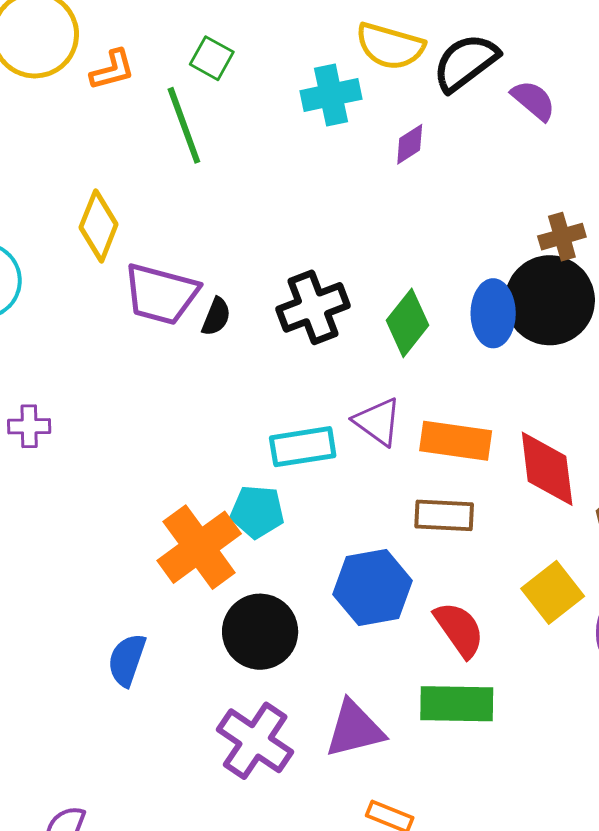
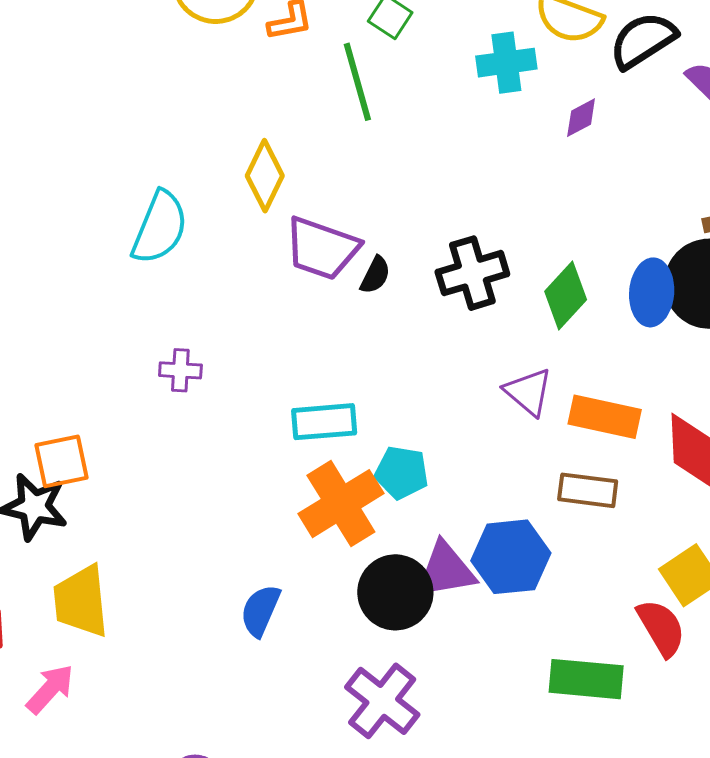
cyan rectangle: (303, 447) -> (324, 422), moved
red semicircle: (459, 629) -> (661, 628), moved
purple triangle: (354, 729) -> (446, 570), moved

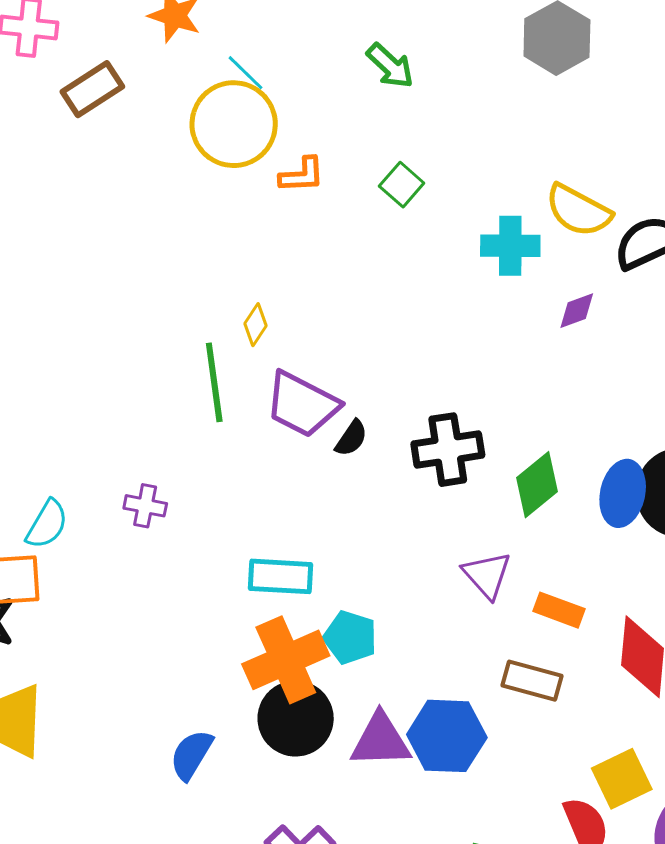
green line: (357, 82) -> (214, 382), moved
yellow diamond: (265, 176) -> (255, 325), size x0.6
cyan semicircle: (160, 228) -> (47, 524), moved, size x0.7
orange rectangle: (605, 417) -> (559, 610), size x0.7
black circle: (395, 592) -> (296, 719), moved

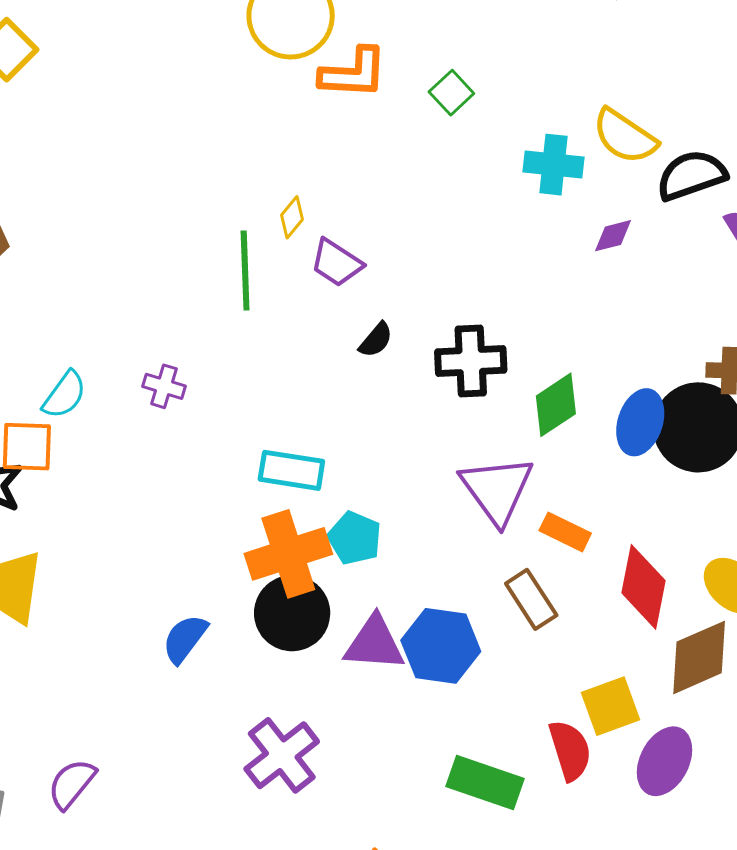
orange L-shape: (302, 175) -> (353, 73), size x1.5
purple trapezoid: (302, 404) -> (336, 263), moved, size x0.7
purple triangle: (487, 575) -> (497, 490), size x1.5
brown rectangle: (532, 681) -> (531, 599), turned 36

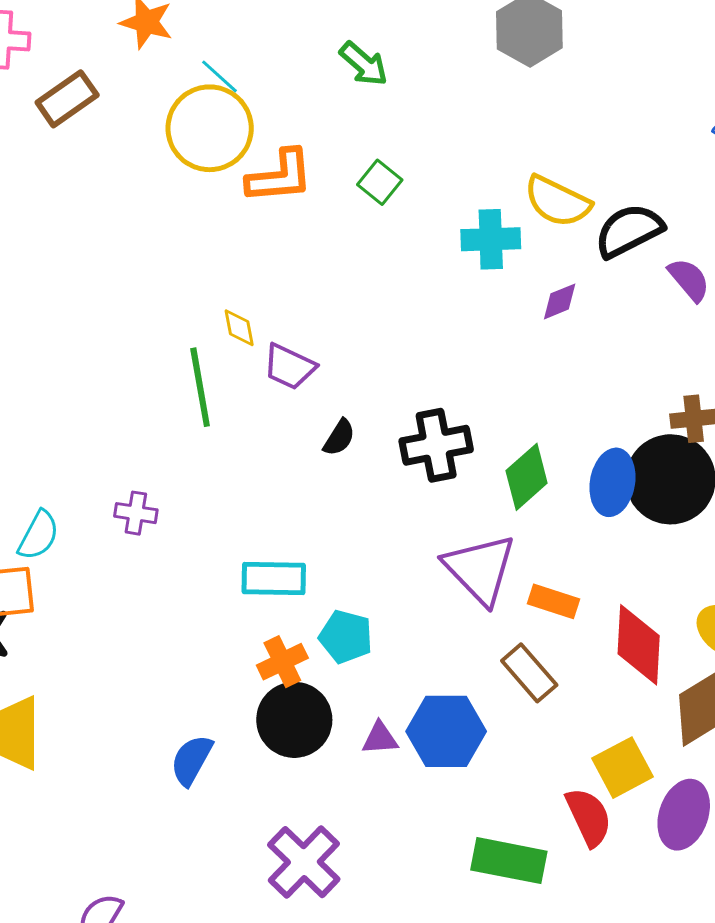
yellow diamond: (292, 217) -> (239, 328), turned -42
orange cross: (288, 554) -> (282, 662), size x0.6
purple triangle: (374, 643) -> (380, 738), size x0.6

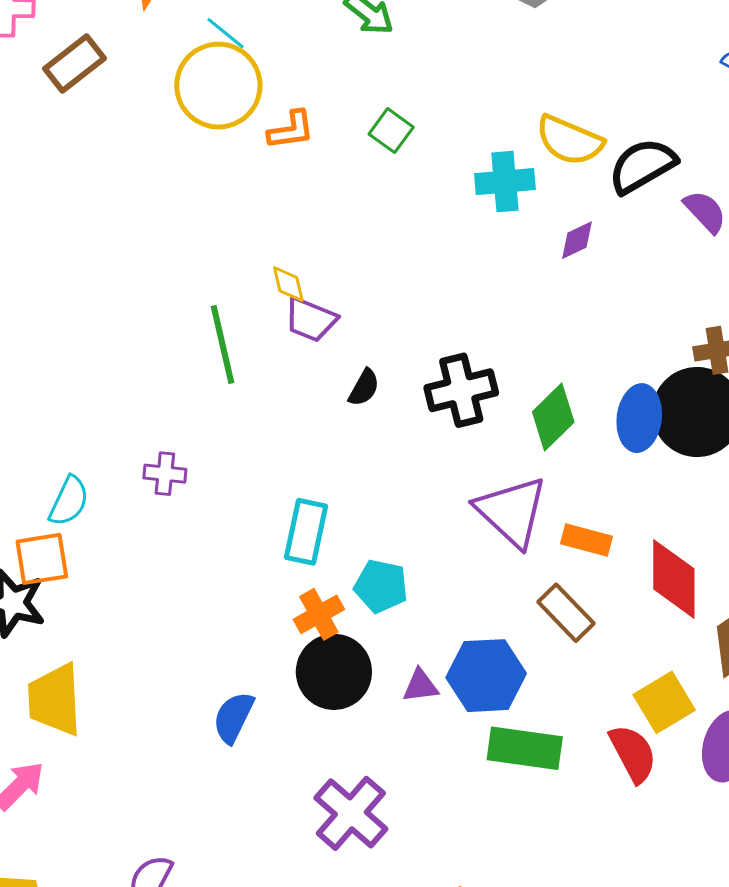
orange L-shape: (280, 176) -> (291, 130), size x0.7
yellow diamond: (239, 328) -> (288, 284), moved
cyan rectangle: (274, 578) -> (306, 532), turned -76
green rectangle: (509, 861) -> (525, 748), moved

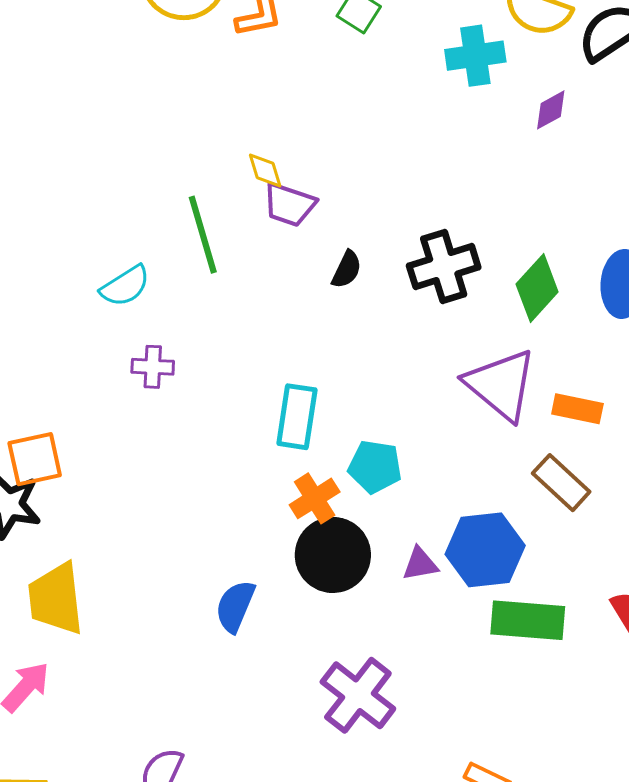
cyan semicircle: (69, 501) -> (125, 286), moved, turned 36

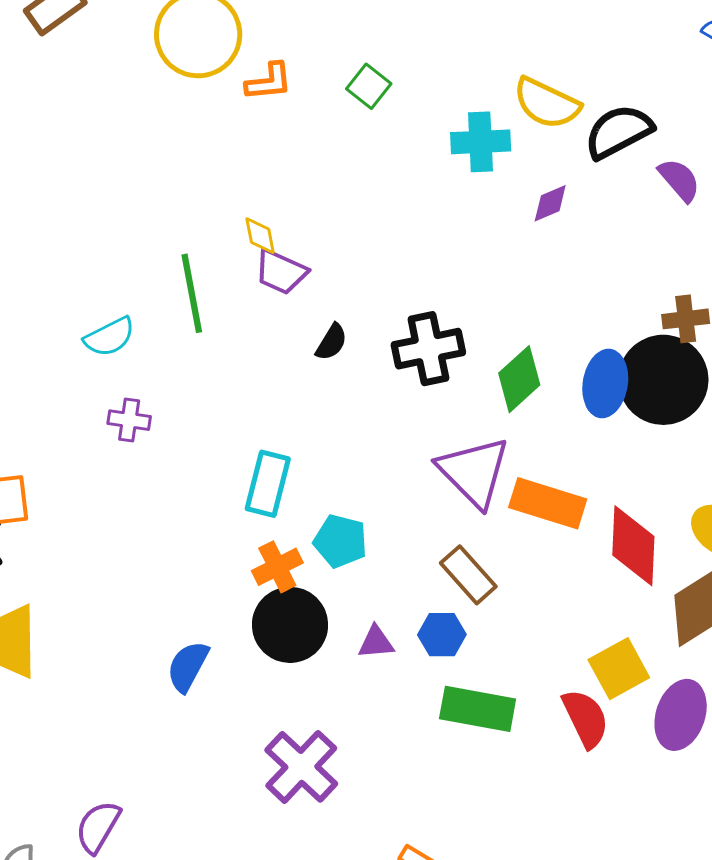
orange rectangle: (577, 409) -> (548, 503), size x1.5
brown rectangle: (561, 483) -> (468, 575), moved
blue hexagon: (485, 550) -> (442, 635), size x0.6

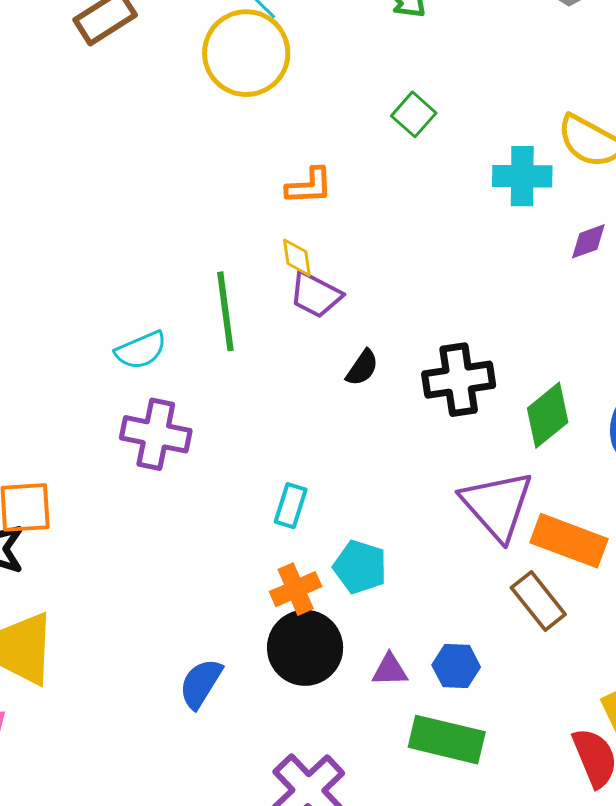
orange L-shape: (269, 82) -> (309, 186), moved
purple cross: (129, 420) -> (156, 434), size x1.6
cyan rectangle: (268, 484) -> (291, 506), size x0.7
brown rectangle: (468, 575) -> (538, 601), moved
green rectangle: (478, 709) -> (447, 740), moved

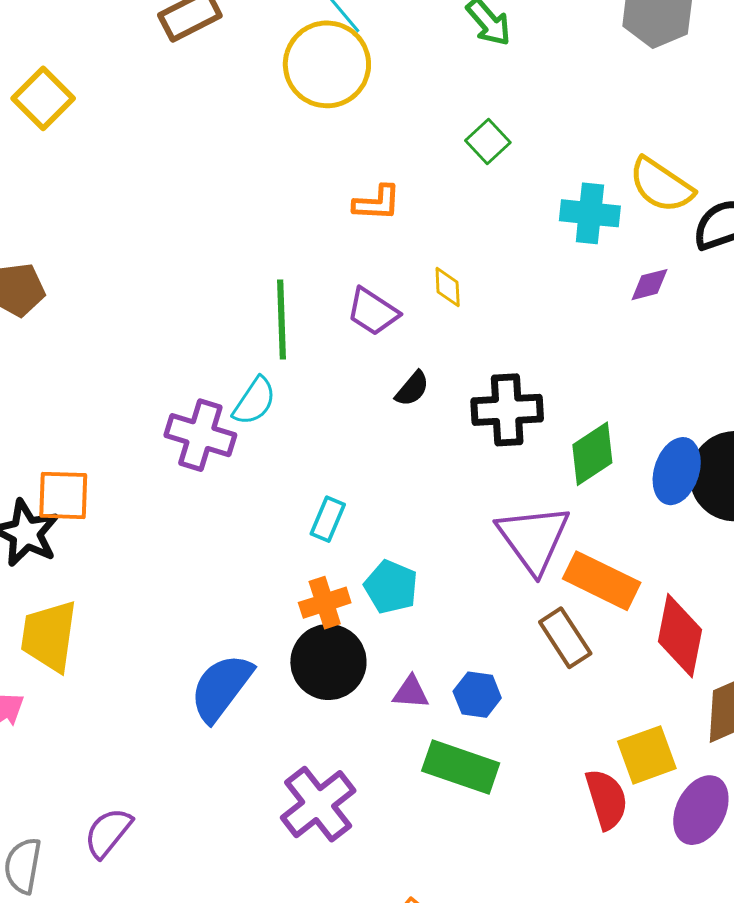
yellow diamond: (297, 258) -> (448, 287), moved
cyan semicircle: (141, 350) -> (254, 401), moved, turned -38
blue semicircle: (201, 683) -> (221, 688), size x1.4

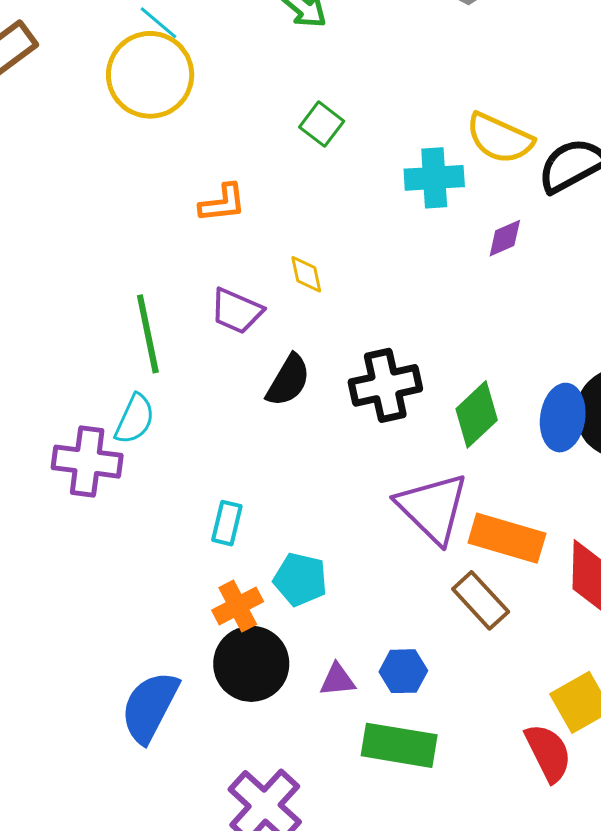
black semicircle: (412, 389) -> (288, 380), size x1.4

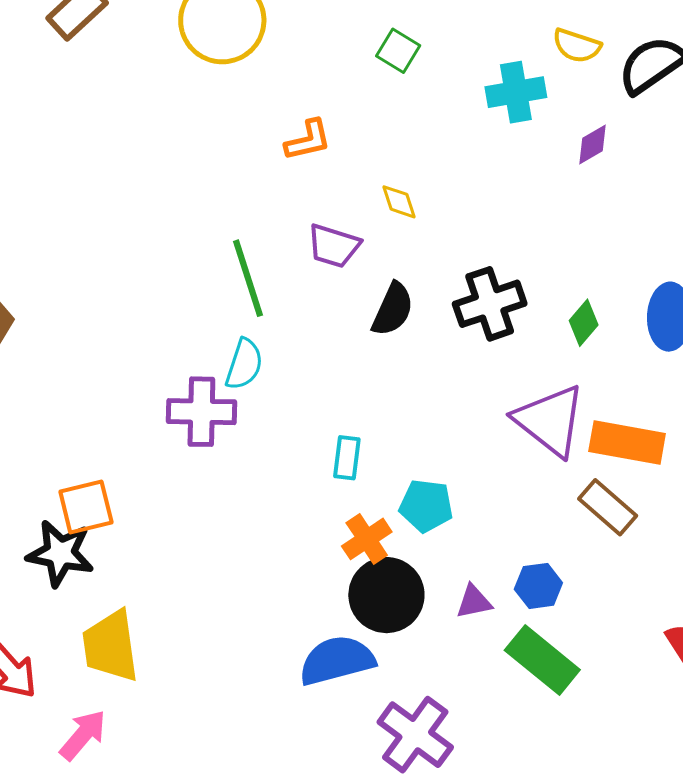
yellow semicircle: (500, 138) -> (577, 46), size x0.7
green diamond: (477, 414) -> (584, 323), size x0.7
blue semicircle: (150, 707) -> (337, 660), moved, turned 54
green rectangle: (399, 745) -> (542, 660), turned 36

